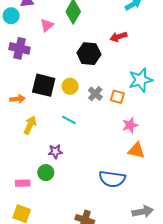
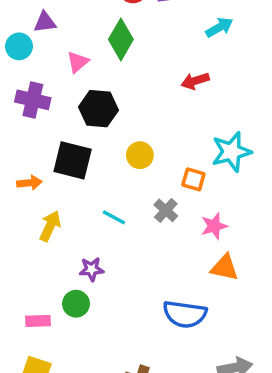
black hexagon: (89, 54) -> (98, 109), moved
yellow circle: (70, 86) -> (140, 155), moved
gray cross: (95, 94) -> (166, 210), moved

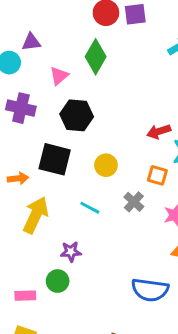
red arrow: (195, 81) -> (159, 131), moved
yellow circle: (140, 155) -> (106, 165), moved
yellow arrow: (50, 226) -> (36, 215), size x1.4

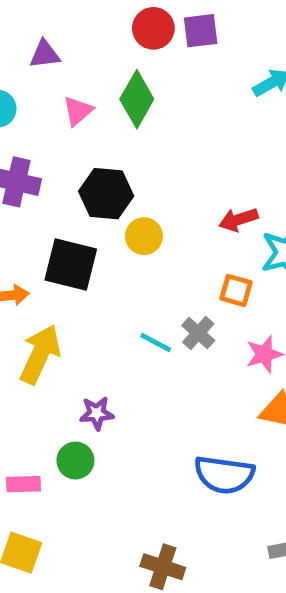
purple triangle: (31, 42) -> (45, 54), moved
pink triangle: (59, 76) -> (78, 111), moved
yellow circle: (106, 165) -> (144, 236), moved
cyan line: (90, 208) -> (156, 342), moved

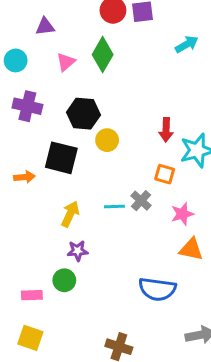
red arrow: (238, 220) -> (166, 130), turned -70
cyan line: (156, 342) -> (114, 207), turned -30
yellow arrow: (40, 354) -> (70, 214), moved, size x0.7

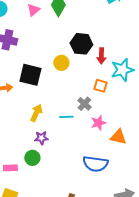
black hexagon: (83, 114) -> (81, 44), moved
cyan line: (114, 207) -> (66, 117), moved
pink star: (182, 214) -> (98, 123), moved

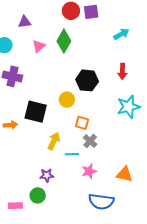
red arrow: (101, 56) -> (122, 71), moved
orange square: (100, 86) -> (82, 123), moved
yellow arrow: (36, 113) -> (54, 141), moved
pink star: (98, 123) -> (89, 171), moved

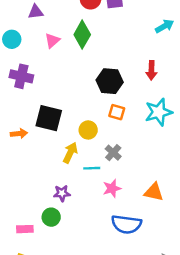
cyan arrow: (121, 34) -> (165, 26), moved
yellow circle: (67, 100) -> (88, 130), moved
orange square: (82, 123) -> (117, 112), moved

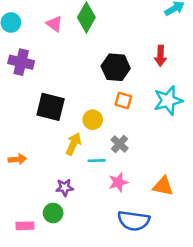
pink triangle: (52, 40) -> (54, 24), turned -42
orange arrow: (19, 134) -> (17, 159), moved

